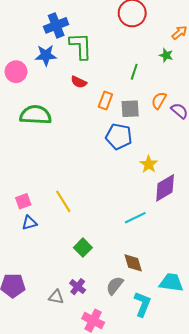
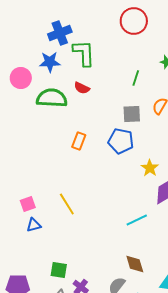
orange rectangle: (105, 100) -> (79, 141), moved
green semicircle: (36, 115) -> (52, 98), moved
green square: (83, 248) -> (59, 270), moved, turned -36

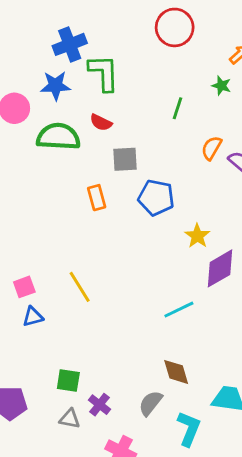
gray square: (132, 114) -> (125, 159), moved
orange rectangle: (79, 141) -> (97, 198), turned -36

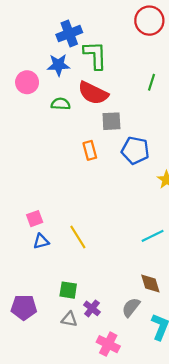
red semicircle: (101, 122) -> (93, 93), size x1.8
green semicircle: (58, 137) -> (61, 104), size x0.6
yellow line: (80, 287) -> (78, 237), moved

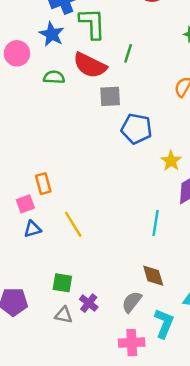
blue star: (58, 65) -> (52, 34), turned 30
green line: (151, 82) -> (128, 53), moved
orange rectangle: (90, 150) -> (43, 184), moved
cyan line: (153, 236) -> (156, 223), turned -55
pink cross: (108, 344) -> (132, 343), moved, turned -30

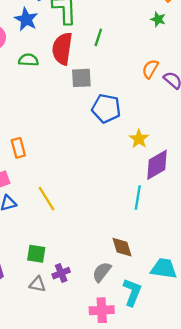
red semicircle: (90, 65) -> (62, 49), turned 72
orange rectangle: (43, 184) -> (18, 148), moved
cyan line: (156, 223) -> (138, 197), moved
purple cross: (89, 303) -> (61, 273), turned 30

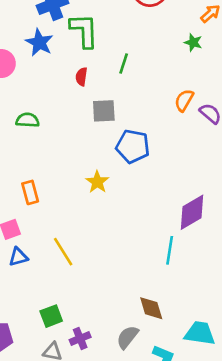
red semicircle: (62, 49) -> (81, 77), size x0.5
green semicircle: (28, 60) -> (27, 120), moved
yellow star: (139, 139) -> (97, 182), moved
green square: (36, 254) -> (51, 316), turned -30

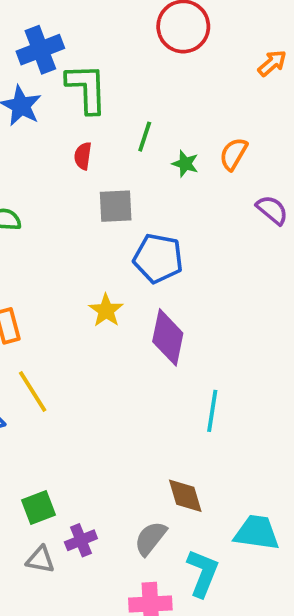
green star: (193, 42) -> (185, 164), moved
orange semicircle: (184, 100) -> (233, 154), moved
purple diamond: (192, 212) -> (168, 337), moved, turned -48
yellow line: (63, 252) -> (33, 392), moved

